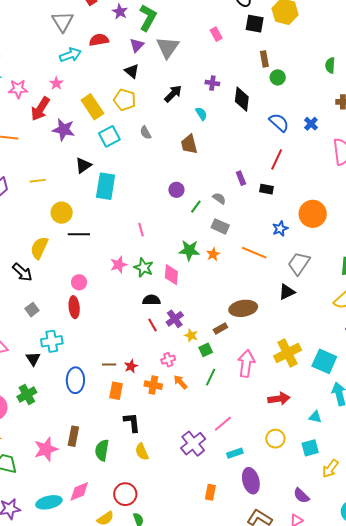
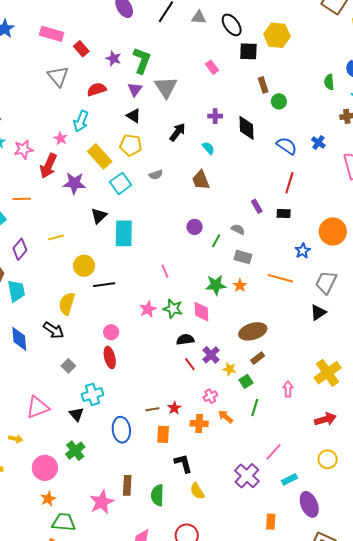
cyan arrow: (70, 55) -> (81, 121), moved, turned 140
gray semicircle: (146, 133) -> (156, 175), turned -72
brown ellipse: (243, 308) -> (253, 331), moved
pink arrow: (246, 363) -> (288, 389), size x0.6

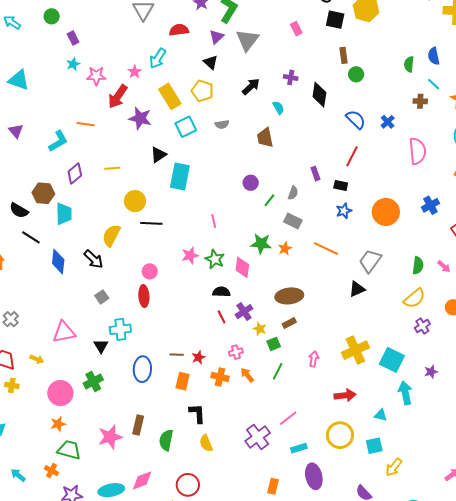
gray semicircle: (238, 229) -> (293, 193), turned 72
blue star: (303, 251) -> (344, 211), moved
yellow circle: (328, 459) -> (340, 435), size x1.4

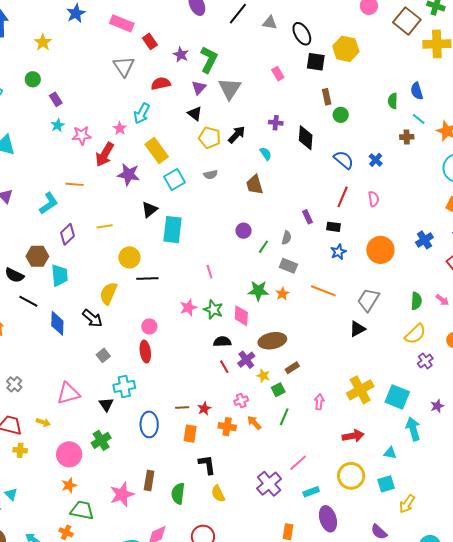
yellow pentagon: (202, 91) -> (210, 138), moved
pink semicircle: (418, 151) -> (374, 199), moved, size x0.6
brown ellipse: (289, 296) -> (272, 341), moved

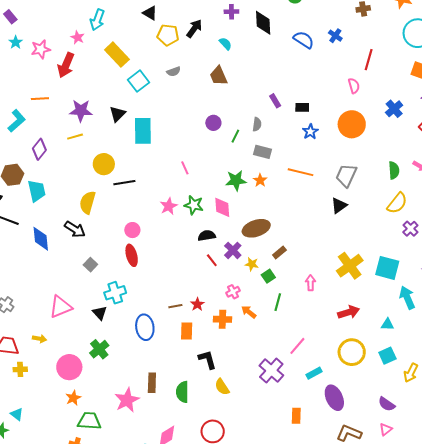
purple star: (129, 174) -> (81, 111), moved
red line: (343, 197) -> (369, 60), moved
pink semicircle: (374, 199) -> (354, 86), moved

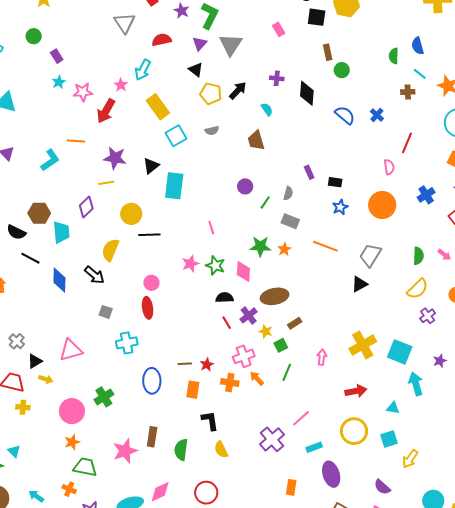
purple diamond: (39, 149) -> (86, 207), moved
gray square: (90, 265) -> (106, 312), turned -32
pink cross: (233, 292) -> (244, 356), size x1.5
black triangle: (100, 313) -> (35, 361), moved, turned 35

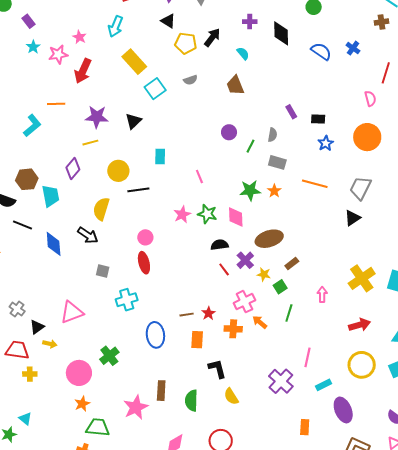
pink star: (121, 85) -> (79, 37), moved
cyan rectangle: (174, 186) -> (160, 156), moved, size x0.6
pink line: (301, 418) -> (308, 357), turned -30

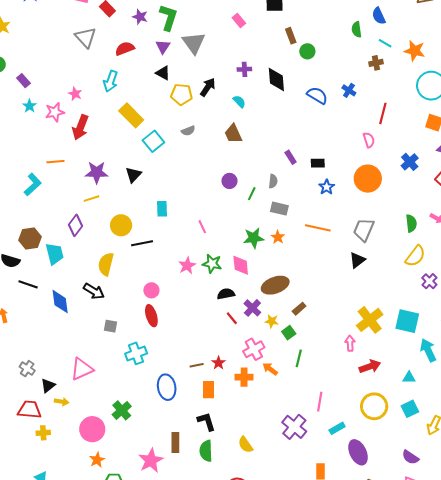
pink arrow: (322, 295) -> (350, 343), moved
black L-shape: (217, 369) -> (206, 421), moved

